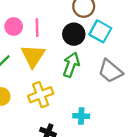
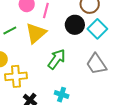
green arrow: (71, 65) -> (57, 59), moved
yellow cross: (41, 95) -> (16, 76), moved

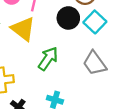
yellow triangle: (36, 33) -> (23, 29), turned -40

